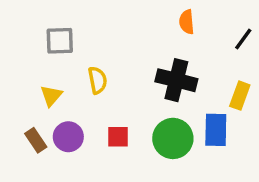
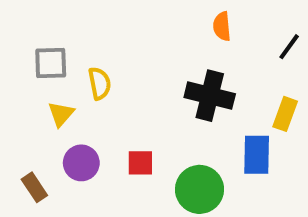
gray square: (60, 41) -> (51, 63), moved
yellow semicircle: (97, 80) -> (100, 83), moved
green circle: (173, 138) -> (200, 189), moved
brown rectangle: (36, 140) -> (34, 187), moved

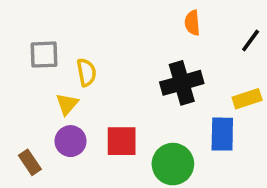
black cross: (210, 96) -> (182, 83), turned -30
yellow triangle: (61, 114) -> (67, 104), moved
yellow rectangle: (285, 114) -> (247, 99), turned 52
red square: (140, 163) -> (122, 141), size x1.4

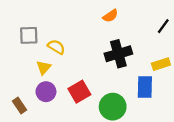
orange semicircle: (192, 23) -> (110, 16), moved, turned -119
yellow semicircle: (86, 72) -> (56, 47), turned -48
red square: (122, 141) -> (79, 92), turned -30

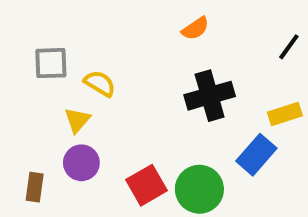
blue rectangle: (145, 87) -> (256, 155), turned 40
red square: (79, 92) -> (147, 185), moved
brown rectangle: (20, 105) -> (35, 187), turned 42

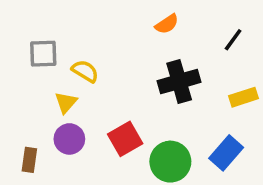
black line: (289, 47) -> (233, 40), moved
blue rectangle: (256, 155) -> (226, 153), moved
red square: (147, 185) -> (125, 139), moved

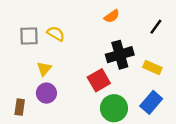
yellow semicircle: (85, 71) -> (56, 34), moved
yellow rectangle: (243, 97) -> (152, 67), moved, turned 42
red square: (125, 139) -> (99, 80), moved

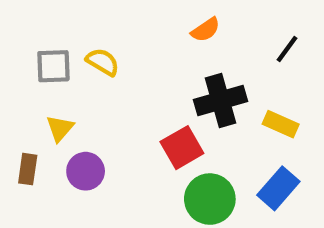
yellow triangle: (44, 69) -> (60, 128), moved
brown rectangle: (20, 107) -> (28, 169), moved

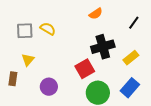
yellow rectangle: (281, 124) -> (131, 58), turned -63
purple circle: (86, 171) -> (49, 87), moved

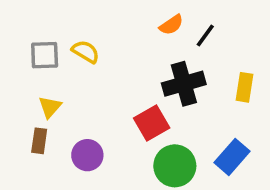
black line: (134, 23) -> (205, 36), moved
yellow rectangle: (131, 58) -> (244, 87), moved, turned -42
brown rectangle: (13, 79) -> (39, 141), moved

